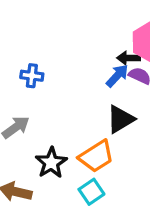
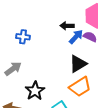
black arrow: (129, 58) -> (67, 26), moved
orange trapezoid: (96, 156) -> (80, 87), moved

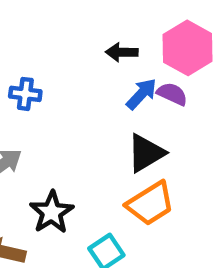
black arrow: (67, 26) -> (122, 52), moved

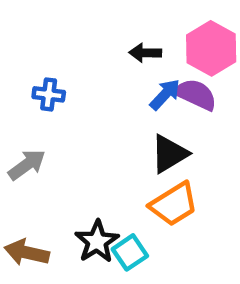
purple semicircle: (172, 94) -> (196, 94), size x1.4
black star: (52, 212) -> (97, 241), moved

